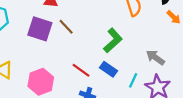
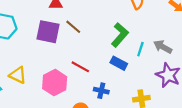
red line: (81, 70) -> (80, 67), moved
cyan line: (133, 80) -> (140, 49), moved

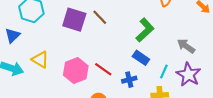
cyan line: (140, 49) -> (164, 72), moved
red line: (80, 67) -> (103, 69), moved
blue cross: (101, 91) -> (129, 80), moved, turned -32

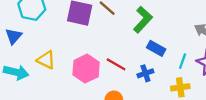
green L-shape: (145, 30) -> (143, 20), moved

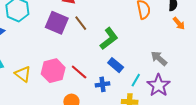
yellow triangle: (46, 60) -> (23, 74), moved

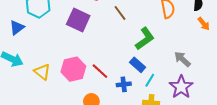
brown line: (81, 23) -> (120, 13), moved
green L-shape: (109, 39) -> (145, 39), moved
cyan line: (136, 80) -> (150, 80), moved

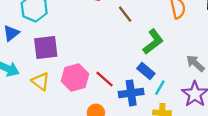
purple square: (78, 20) -> (46, 47), moved, turned -30
blue cross: (124, 84) -> (131, 93), size x1.5

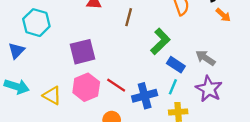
brown line: (125, 14) -> (129, 17), turned 60
purple square: (46, 47) -> (82, 52), moved
blue rectangle: (146, 71) -> (176, 65), moved

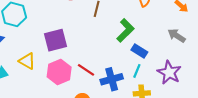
gray arrow: (205, 58) -> (177, 36), moved
yellow triangle: (52, 95) -> (27, 61), moved

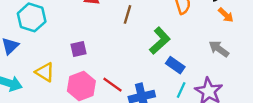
purple square: (56, 40) -> (79, 49), size x0.6
cyan line: (137, 71) -> (181, 90), moved

